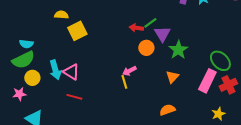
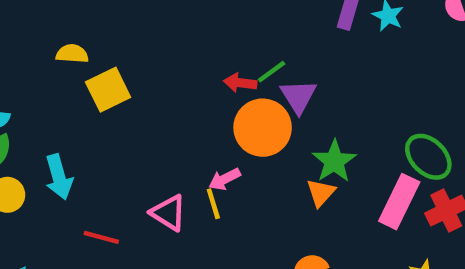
orange circle: (146, 48) -> (263, 128), size x1.6
green star: (178, 50) -> (334, 161), moved
pink triangle: (71, 72) -> (169, 213), moved

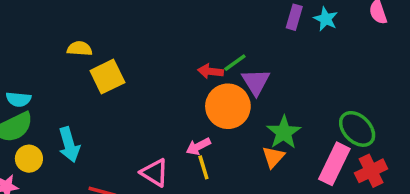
yellow line: (213, 204) -> (203, 167), moved

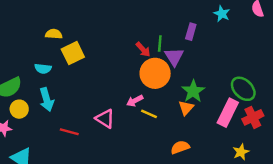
purple rectangle: (294, 17) -> (191, 32), moved
green line: (235, 63) -> (160, 44), turned -49
red arrow: (210, 71) -> (143, 49), turned -140
cyan semicircle: (18, 99) -> (43, 69), moved
yellow line: (203, 167) -> (149, 114), moved, turned -49

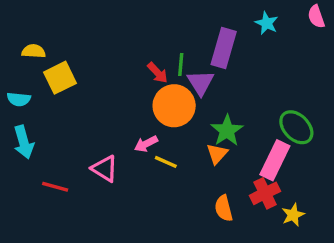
purple rectangle: (191, 32) -> (224, 48), size x1.6
red cross: (253, 117) -> (265, 193), moved
orange semicircle: (180, 147) -> (224, 208), moved, turned -84

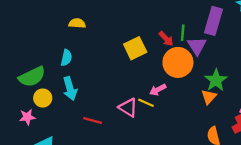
yellow square: (60, 78) -> (135, 48), moved
cyan semicircle: (19, 99) -> (66, 58), turned -84
yellow line: (166, 162) -> (146, 103), moved

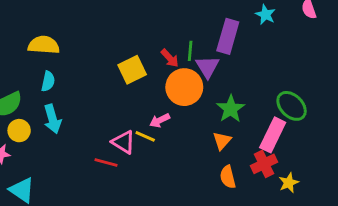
yellow semicircle: (77, 23) -> (44, 45), moved, size x1.5
orange triangle: (209, 97) -> (222, 141), moved
red line: (93, 121) -> (106, 162), moved

